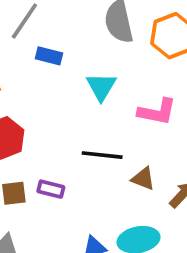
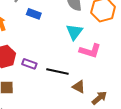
cyan triangle: (101, 87) -> (74, 32), moved
purple rectangle: (51, 189) -> (29, 64), moved

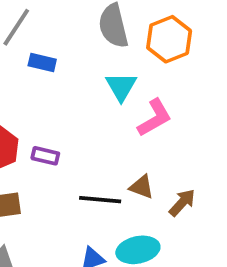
pink L-shape: (90, 51) -> (155, 118), turned -40
black line: (57, 71) -> (100, 200), moved

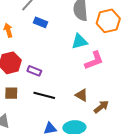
cyan triangle: (121, 87) -> (79, 41), turned 36
black line: (100, 200) -> (44, 95), moved

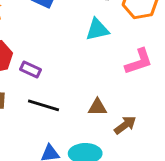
pink L-shape: (94, 60) -> (139, 61), moved
brown triangle: (82, 95) -> (97, 107), turned -32

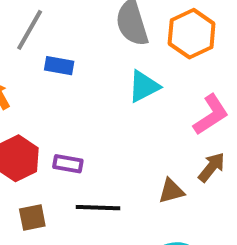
brown arrow: (125, 125) -> (212, 167), moved

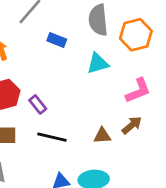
blue rectangle: (59, 66) -> (57, 40), moved
purple rectangle: (68, 164) -> (38, 104), turned 30

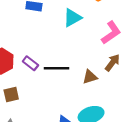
black line: (52, 137) -> (56, 68), moved

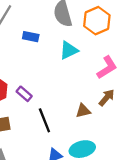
black line: (56, 68) -> (44, 120), moved, turned 65

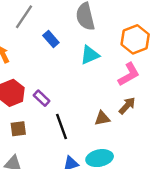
orange hexagon: (97, 21) -> (135, 39), moved
blue rectangle: (31, 37) -> (51, 39), turned 35

